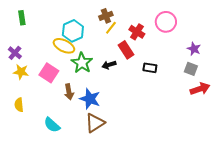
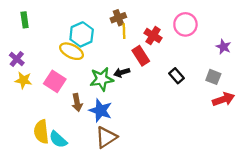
yellow line: (111, 28) -> (124, 31), turned -40
purple star: (194, 49) -> (223, 47), moved
green star: (82, 63) -> (102, 79), moved, turned 30
black rectangle: (150, 68) -> (176, 76), moved, turned 40
yellow semicircle: (19, 105) -> (41, 132), moved, size x1.5

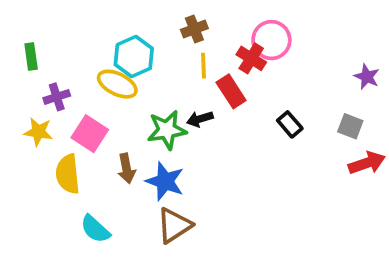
green rectangle: (25, 20) -> (31, 57), moved
pink circle: (185, 24) -> (271, 40), moved
yellow line: (124, 31) -> (204, 66), moved
purple cross: (17, 59) -> (57, 97), moved, turned 32
yellow semicircle: (41, 132) -> (68, 174), moved

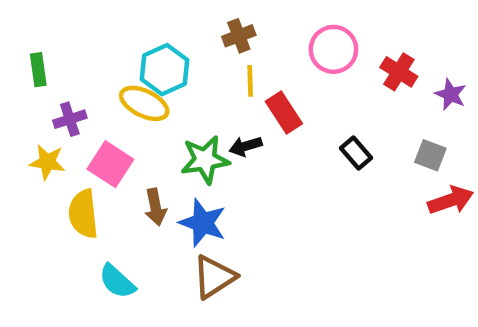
red cross: (251, 58) -> (399, 72), moved

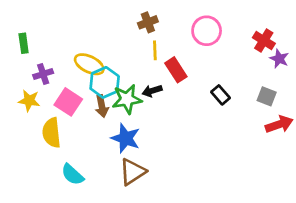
cyan hexagon: (164, 70) -> (105, 82), moved
red cross: (399, 72) -> (264, 41), moved
brown arrow: (155, 207) -> (102, 106), moved

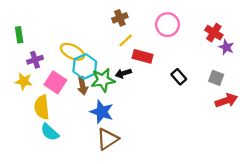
yellow line: (155, 50) -> (126, 40), turned 49
red rectangle: (176, 70) -> (143, 56), turned -42
cyan semicircle: (72, 175) -> (50, 132), moved

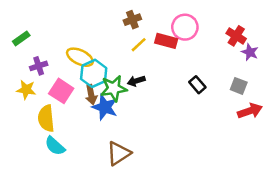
green rectangle: (19, 35) -> (21, 38), turned 63
red rectangle: (143, 56) -> (166, 41), moved
blue star: (102, 112) -> (105, 107), moved

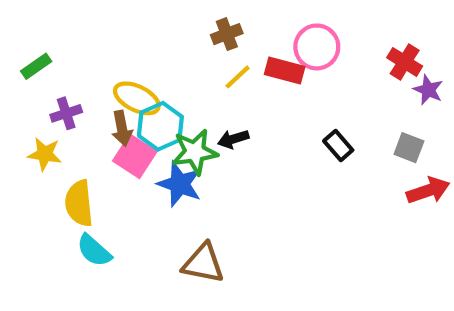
pink square: (61, 91) -> (135, 156), moved
brown arrow: (91, 95) -> (122, 128), moved
brown triangle: (119, 153) -> (203, 263), turned 44

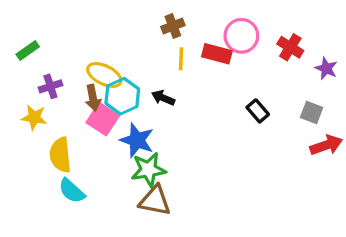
red cross: (405, 62) -> (290, 47), moved
yellow line: (238, 77) -> (181, 59), turned -45
black arrow: (233, 139) -> (163, 98), moved, turned 40
green star: (195, 152) -> (148, 170), moved

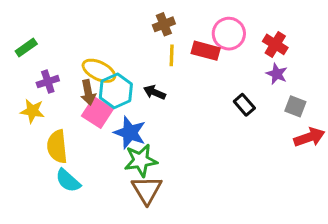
purple star: (326, 68) -> (277, 74), moved
brown triangle: (155, 201) -> (147, 190), turned 48

